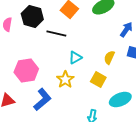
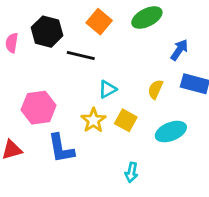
yellow square: (98, 80) -> (126, 120), moved
blue L-shape: (42, 100) -> (61, 148), turned 120
cyan ellipse: (120, 100) -> (171, 132), moved

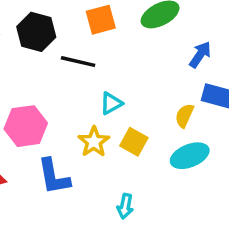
orange square: (99, 22) -> (101, 20), turned 35
yellow semicircle: (155, 89) -> (184, 116), moved
cyan arrow: (131, 172) -> (125, 206), moved

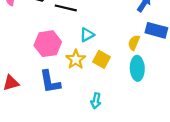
pink hexagon: (26, 126) -> (48, 44), moved
cyan ellipse: (190, 156) -> (137, 68), turned -70

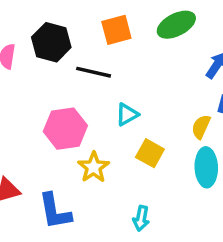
yellow star: (76, 59) -> (94, 167), moved
blue L-shape: (50, 82) -> (55, 211), moved

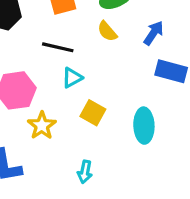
black line: (94, 72) -> (58, 47), moved
yellow semicircle: (201, 127) -> (107, 31), moved, turned -65

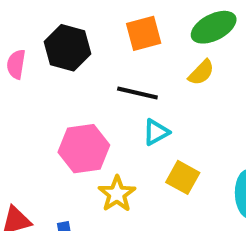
yellow semicircle: (107, 31) -> (201, 72), turned -95

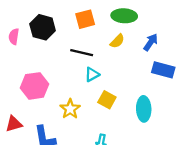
green ellipse: (214, 27) -> (124, 16), turned 30
pink hexagon: (84, 149) -> (34, 86), moved

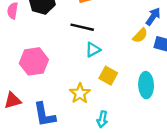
yellow semicircle: (117, 41) -> (140, 35), moved
yellow star: (70, 109) -> (80, 93), moved

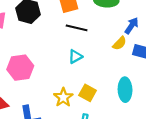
black line: (82, 27) -> (77, 28), moved
yellow square: (108, 76) -> (88, 93), moved

